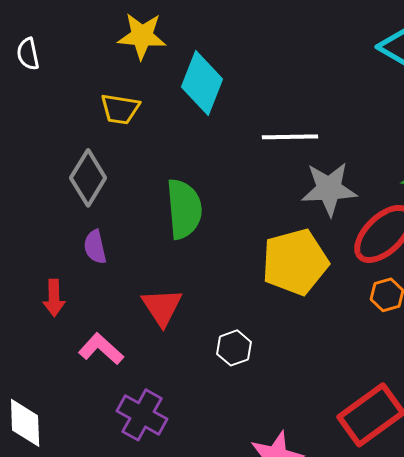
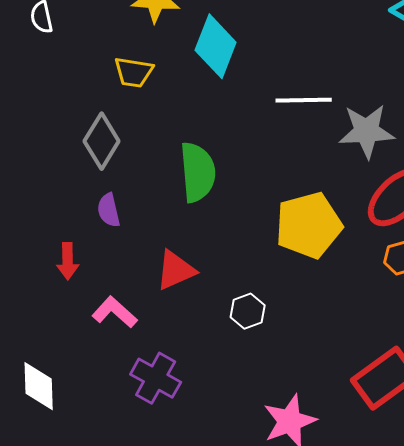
gray star: (329, 189) -> (367, 131), moved
red triangle: (162, 307) -> (176, 270), turned 39

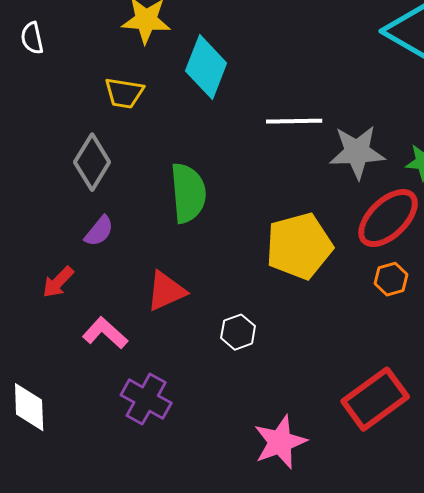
purple semicircle: (109, 210) -> (99, 231), turned -128
red arrow: (68, 261) -> (58, 282), turned 45

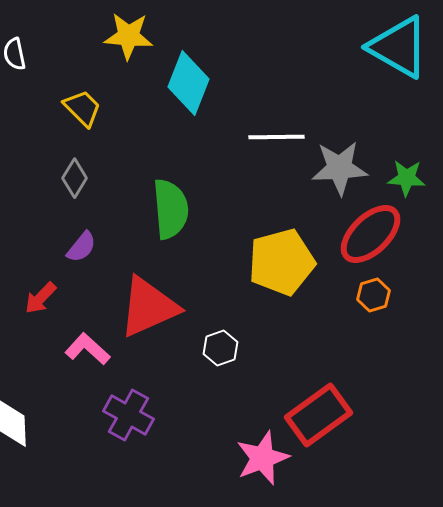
yellow trapezoid: (124, 93) -> (82, 108), moved, turned -144
gray diamond: (92, 162) -> (74, 178), size x0.7
red triangle: (166, 291) -> (148, 307), size x1.5
red rectangle: (375, 399) -> (318, 415), moved

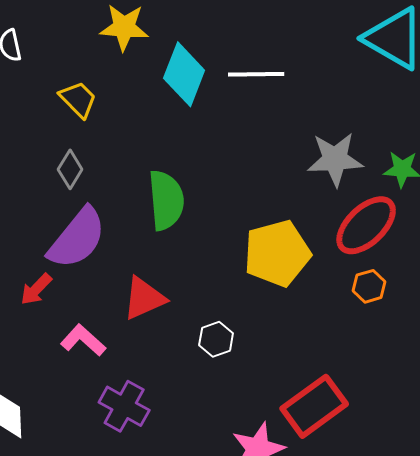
white line: (276, 137) -> (256, 74), moved
purple semicircle: (82, 247) -> (77, 238), size x2.0
red triangle: (148, 307) -> (144, 298), size x0.7

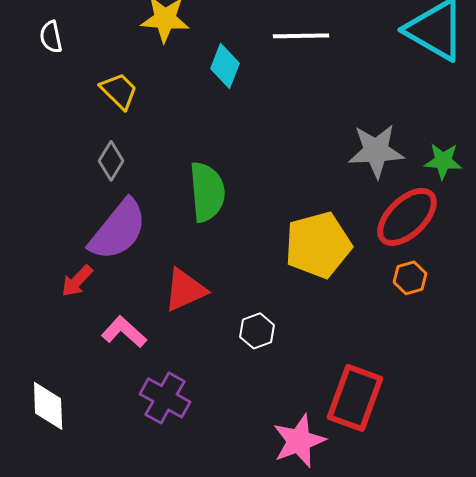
cyan diamond: (184, 74) -> (225, 66), size x0.7
white line: (256, 74) -> (301, 36), moved
red rectangle: (314, 406) -> (355, 398), turned -34

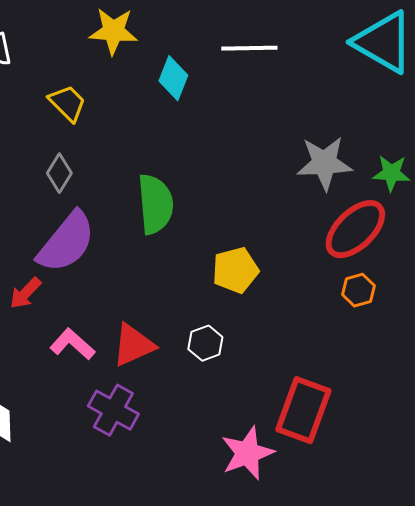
yellow pentagon: (318, 245) -> (235, 270), moved, size x0.7
red triangle: (185, 290) -> (133, 345), moved

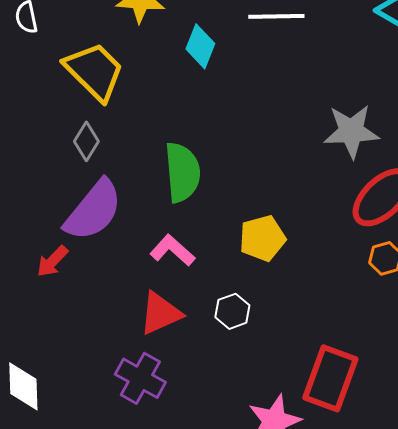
yellow trapezoid: (67, 103) -> (94, 71), size x1.6
pink L-shape: (72, 344) -> (172, 250), moved

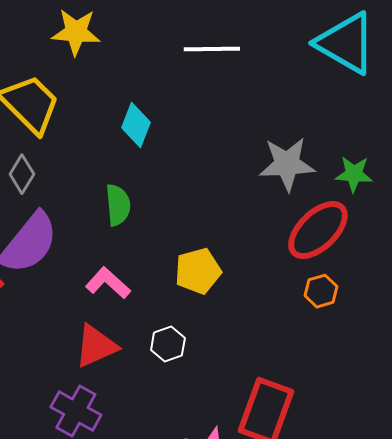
cyan diamond: (200, 46) -> (136, 125), moved
green semicircle: (182, 172) -> (118, 205), size x0.7

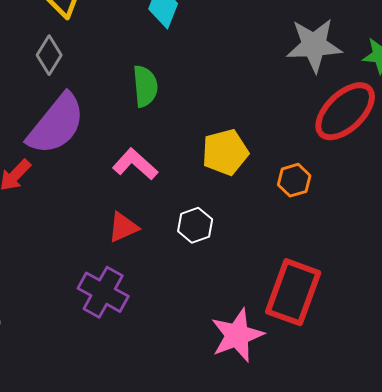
orange hexagon: (321, 291) -> (294, 180), moved
red triangle: (96, 346) -> (123, 227), size x0.7

